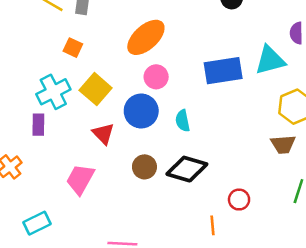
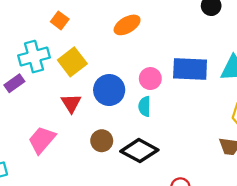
orange ellipse: (146, 37) -> (127, 25), size x0.7
pink circle: (156, 77) -> (150, 79), moved
purple rectangle: (38, 125) -> (14, 83), turned 42

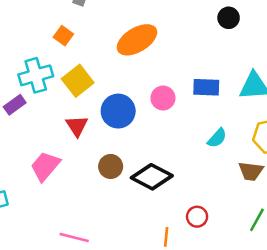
orange ellipse: (127, 25) -> (137, 40), size x1.4
blue rectangle: (190, 69) -> (206, 87), size x0.7
cyan semicircle: (144, 106) -> (217, 138), moved, turned -138

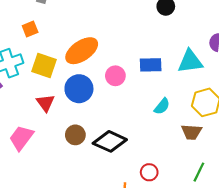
orange square: (63, 36) -> (30, 29), turned 35
orange ellipse: (137, 40) -> (82, 51), moved
yellow square: (78, 81) -> (44, 66), turned -30

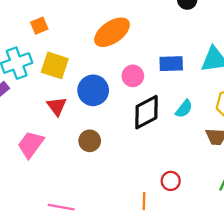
orange ellipse: (82, 51) -> (112, 32), moved
black diamond: (110, 141) -> (146, 112), moved, turned -52

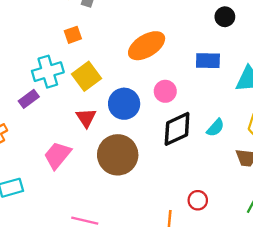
blue rectangle: (171, 64) -> (208, 61), moved
yellow square: (55, 65) -> (86, 76), turned 32
brown circle: (90, 141) -> (118, 155), size x1.8

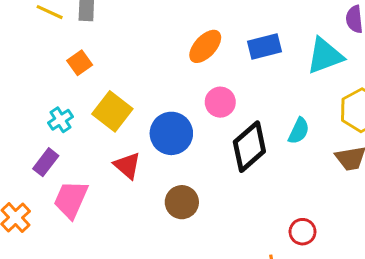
orange ellipse: (147, 46) -> (205, 46), moved, size x0.7
cyan cross: (48, 72) -> (60, 120), size x0.6
pink trapezoid: (57, 155) -> (71, 199), moved
brown circle: (118, 155) -> (182, 202), size x0.6

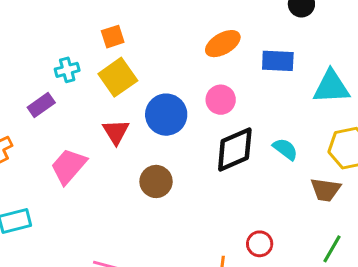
orange square: (80, 63) -> (113, 37), moved
cyan semicircle: (299, 131) -> (285, 149), turned -96
pink trapezoid: (71, 199) -> (69, 166), moved

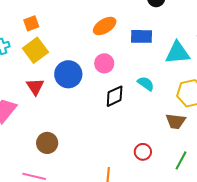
black diamond: (235, 149) -> (115, 96), size x0.7
cyan semicircle: (285, 149) -> (146, 84), moved
brown circle: (156, 181) -> (47, 143), moved
red circle: (260, 244) -> (143, 152), moved

